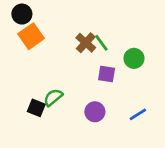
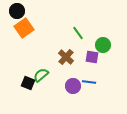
brown cross: (86, 43) -> (66, 57), moved
purple square: (107, 74) -> (92, 57), moved
blue line: (138, 114) -> (89, 82), moved, turned 40

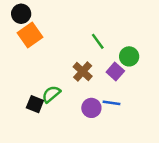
purple square: (92, 57) -> (115, 72), turned 32

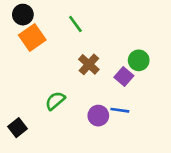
green line: (98, 41) -> (75, 24), moved
brown cross: (83, 72) -> (89, 64), moved
black square: (35, 104) -> (17, 128), moved, turned 30

